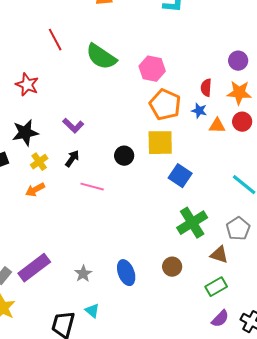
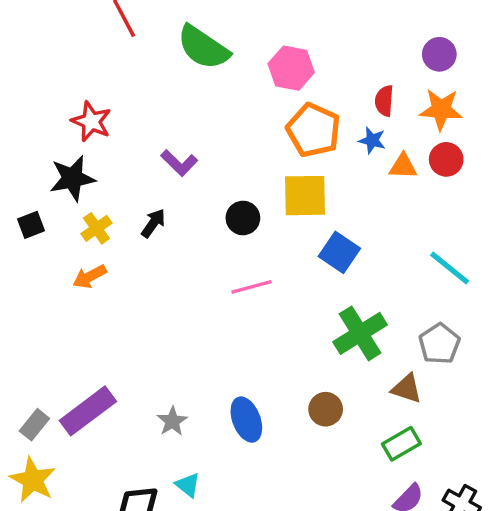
red star: (27, 85) -> (91, 122), moved
purple L-shape: (73, 126) -> (179, 163), moved
pink line: (92, 187) -> (252, 287), moved, turned -30

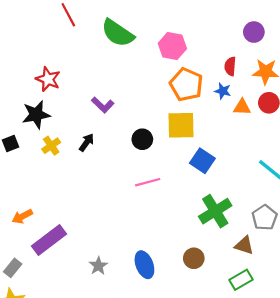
purple circle: (439, 54) -> (254, 32), moved
orange arrow: (90, 277) -> (22, 216), moved
purple rectangle: (88, 411) -> (49, 240), moved

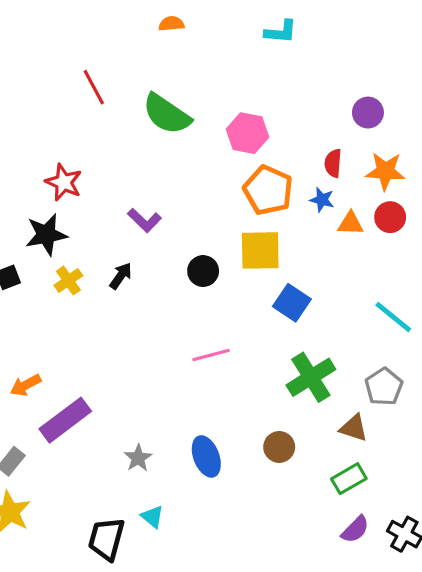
pink line: (148, 182) -> (211, 355), moved

